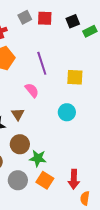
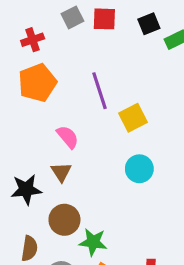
yellow square: (75, 77) -> (133, 118), moved, turned -30
pink semicircle: (32, 90) -> (68, 137), moved

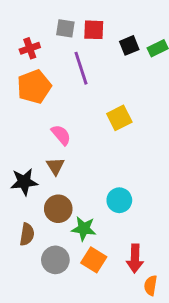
gray square: (72, 17) -> (65, 28), turned 36
black square: (149, 24) -> (129, 45), moved
purple line: (100, 91) -> (81, 68), moved
cyan circle: (139, 169) -> (119, 200), moved

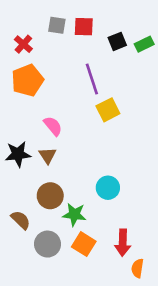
red cross: (30, 48) -> (23, 44), turned -30
purple line: (81, 68) -> (92, 79), moved
black star: (24, 182) -> (18, 154), moved
brown semicircle: (27, 234) -> (21, 220), turned -55

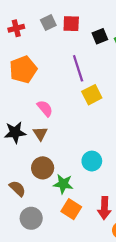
gray square: (57, 25) -> (48, 23), turned -35
red cross: (23, 44) -> (16, 28), moved, turned 35
gray circle: (48, 244) -> (31, 218), moved

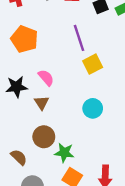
orange pentagon: (23, 69) -> (24, 39), turned -30
black star: (15, 132) -> (17, 87), moved
cyan circle: (92, 161) -> (93, 108), moved

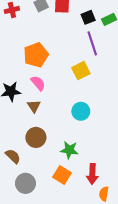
purple line: (79, 38) -> (92, 43), moved
orange pentagon: (24, 39) -> (36, 55), moved, turned 30
green star: (64, 153) -> (69, 150), moved

